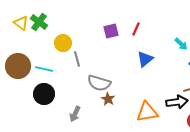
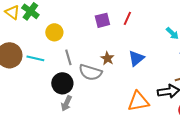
gray line: (77, 59) -> (68, 57), moved
blue triangle: (145, 59) -> (136, 58), moved
black circle: (44, 94) -> (62, 83), moved
brown star: (108, 99) -> (107, 58), moved

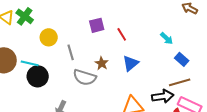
red line: (127, 18) -> (122, 34), moved, turned -56
gray line: (68, 57) -> (71, 52), moved
black circle: (62, 83) -> (38, 76), moved

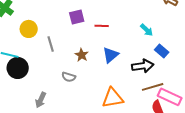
red line: (122, 34) -> (102, 26), turned -56
gray semicircle: (85, 77) -> (69, 77), moved, size x0.6
brown line: (180, 82) -> (153, 87), moved
black arrow: (163, 96) -> (143, 66), moved

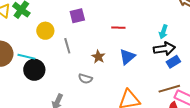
purple square: (77, 17) -> (77, 16), moved
cyan arrow: (147, 30) -> (163, 32), turned 64
blue rectangle: (162, 51) -> (173, 62), moved, turned -72
black arrow: (143, 66) -> (164, 49), moved

